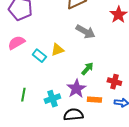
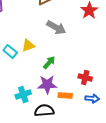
green arrow: (87, 69) -> (49, 62), moved
purple star: (76, 89) -> (47, 84), turned 30

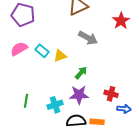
cyan rectangle: (10, 52) -> (42, 51), moved
red cross: (85, 78) -> (111, 94), moved
orange rectangle: (65, 96) -> (97, 122), moved

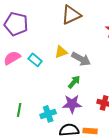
gray arrow: (88, 38) -> (81, 59), moved
yellow triangle: (60, 56) -> (61, 52), moved

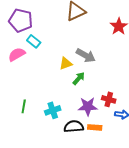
yellow triangle: (61, 52) -> (66, 63), moved
cyan rectangle: (35, 60) -> (34, 41), moved
purple star: (72, 104) -> (88, 106), moved

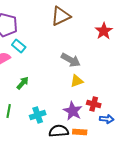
yellow triangle: (66, 63) -> (77, 81), moved
green arrow: (79, 78) -> (23, 83), moved
purple star: (88, 106) -> (73, 111), turned 30

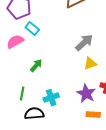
gray arrow: (71, 60) -> (84, 43), turned -72
black semicircle: (59, 131) -> (34, 114), moved

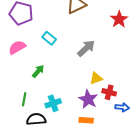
cyan rectangle: (32, 29) -> (49, 38), moved
yellow triangle: (90, 64) -> (96, 78), moved
orange rectangle: (93, 115) -> (86, 120), moved

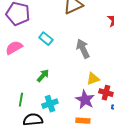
gray arrow: (86, 48) -> (83, 49), turned -72
green arrow: (38, 71) -> (43, 76), moved

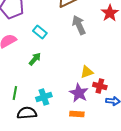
gray arrow: (83, 49) -> (79, 25), moved
green arrow: (43, 76) -> (35, 59), moved

